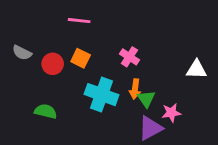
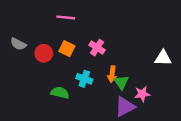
pink cross: (129, 57) -> (97, 48), moved
cyan cross: (102, 95) -> (84, 79), size x0.6
green semicircle: (46, 111) -> (60, 93), moved

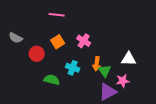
orange square: (67, 49) -> (58, 42), turned 32
red circle: (44, 53) -> (37, 54), moved
white triangle: (163, 58) -> (129, 59), moved

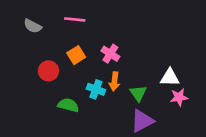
gray semicircle: (16, 38) -> (33, 26), moved
orange arrow: (97, 64) -> (114, 81), moved
pink star: (123, 81) -> (179, 97), moved

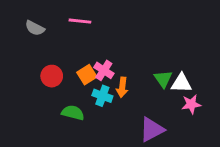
pink cross: (110, 54) -> (104, 70), moved
orange square: (76, 55) -> (87, 75), moved
green triangle: (138, 93) -> (163, 79), moved

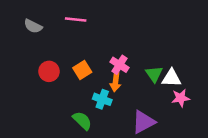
pink cross: (104, 70) -> (119, 65), moved
cyan cross: (102, 96) -> (102, 99), moved
green semicircle: (73, 113) -> (82, 121), moved, turned 30

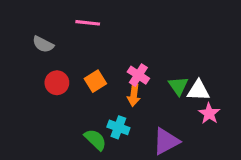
gray semicircle: (33, 26) -> (43, 44), moved
pink star: (181, 98) -> (209, 114), turned -30
cyan cross: (102, 99) -> (118, 127), moved

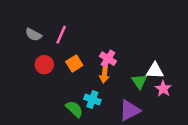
pink line: (88, 23) -> (61, 35), moved, turned -72
green triangle: (178, 86) -> (139, 81), moved

